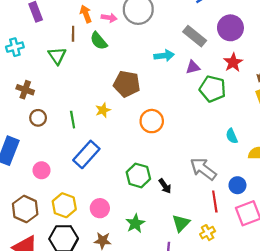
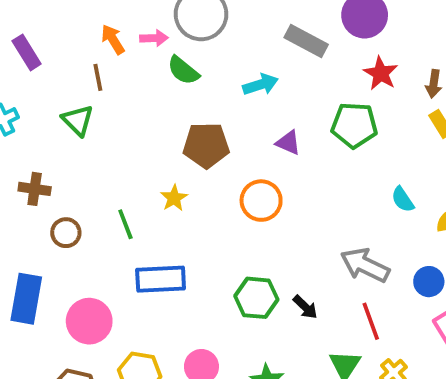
green semicircle: (99, 41) -> (183, 70), moved
purple triangle: (193, 67) -> (288, 143), moved, turned 48
blue rectangle: (86, 154) -> (161, 279), turned 56
pink circle: (41, 170) -> (89, 321), size x1.5
red line: (215, 201) -> (371, 321), moved

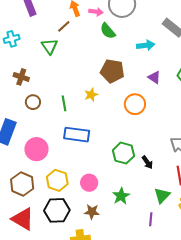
brown line: (98, 77) -> (64, 26), turned 48

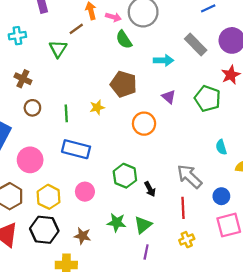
pink circle: (89, 183) -> (85, 192), moved
green triangle: (162, 195) -> (143, 225), moved
green star: (121, 196) -> (117, 223), turned 30

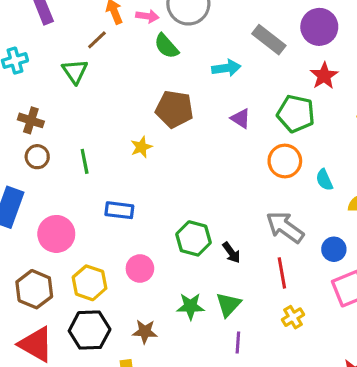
brown circle: (32, 108) -> (37, 157), moved
green line: (66, 113) -> (85, 161), moved
orange circle: (144, 124) -> (285, 161), moved
blue rectangle: (76, 149) -> (119, 210), size x0.7

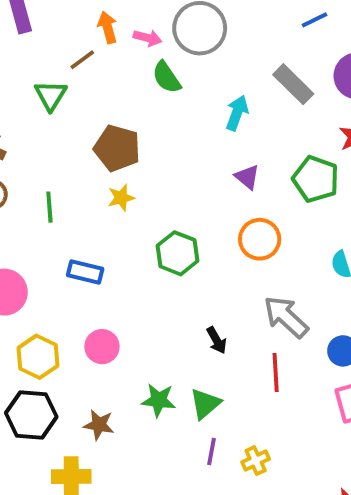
cyan arrow: (226, 68) -> (237, 113), turned -68
brown pentagon: (174, 109) -> (117, 148), moved
orange circle: (285, 161) -> (260, 239), moved
green hexagon: (193, 238) -> (178, 253), moved
yellow cross: (293, 317) -> (256, 461), moved

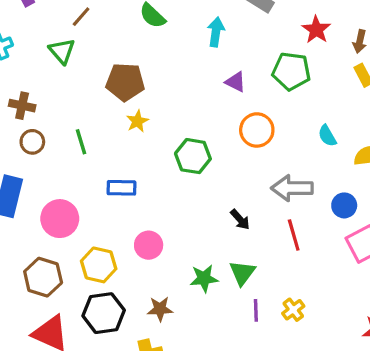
gray arrow: (286, 317) -> (292, 188), turned -30

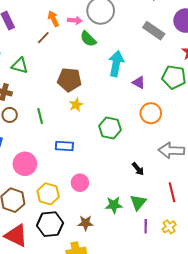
cyan arrow: (216, 32) -> (116, 64), moved, size x1.4
green triangle: (62, 51) -> (20, 66), moved, turned -36
red line: (294, 235) -> (172, 192), moved

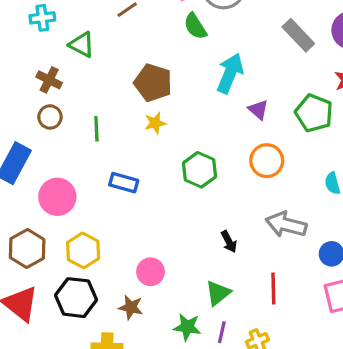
pink circle: (80, 183) -> (151, 272), moved
green star: (114, 205) -> (187, 327), moved

